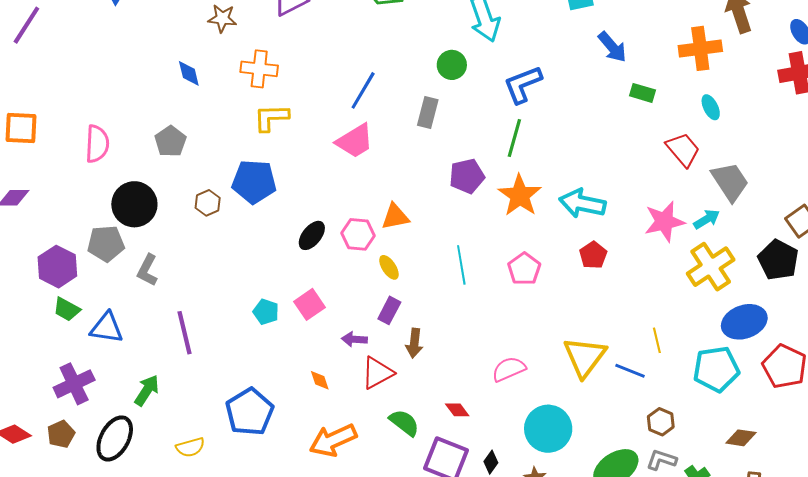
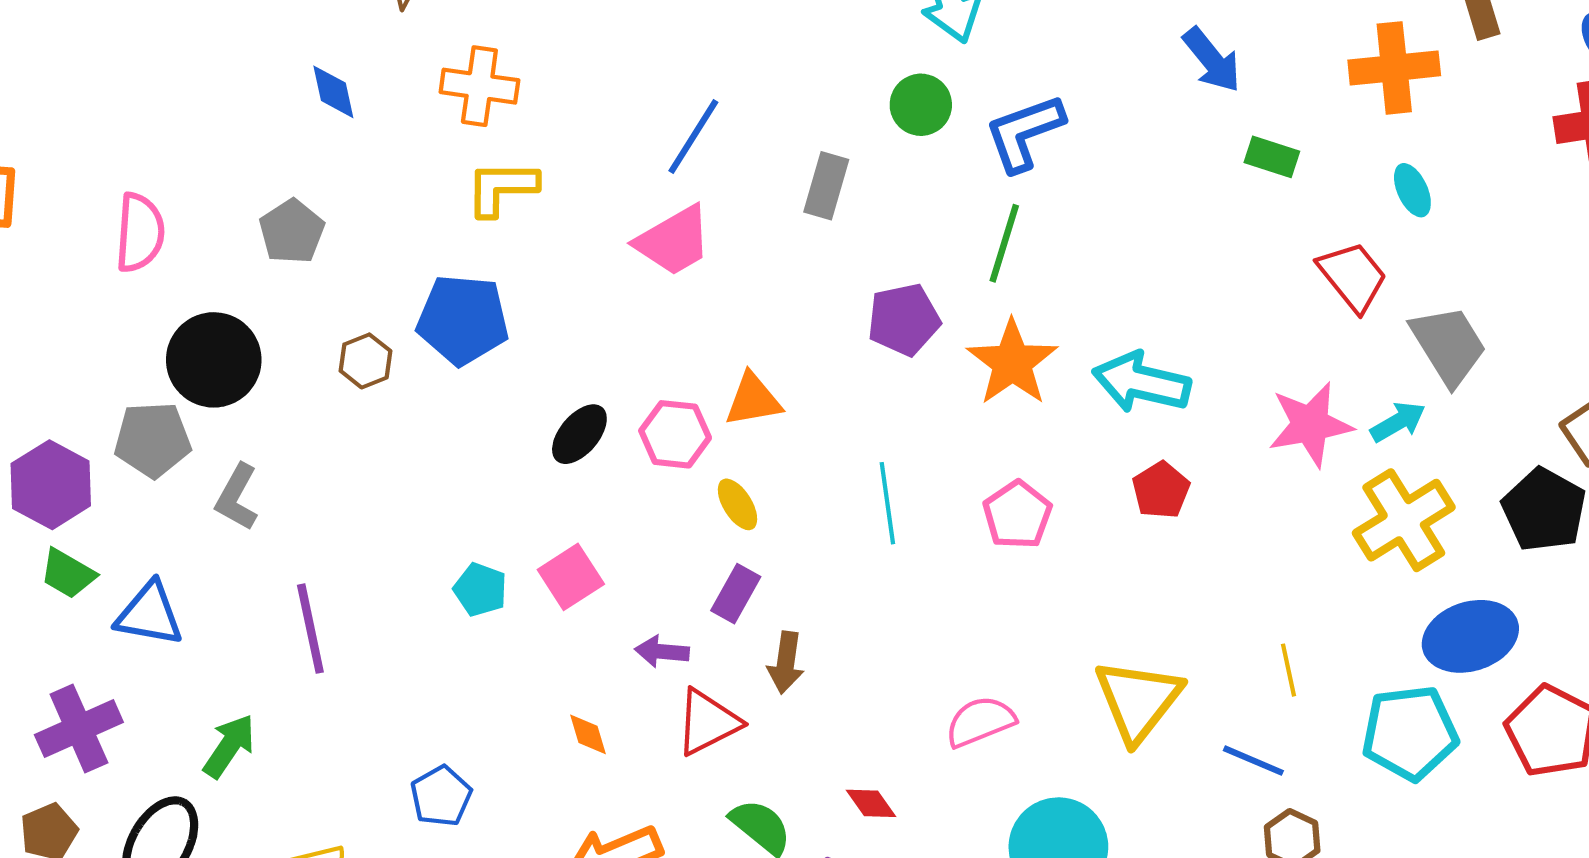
green circle: (452, 65) -> (921, 105), moved
blue line: (630, 371) -> (1253, 761), moved
blue pentagon: (250, 412) -> (441, 796), size x0.6

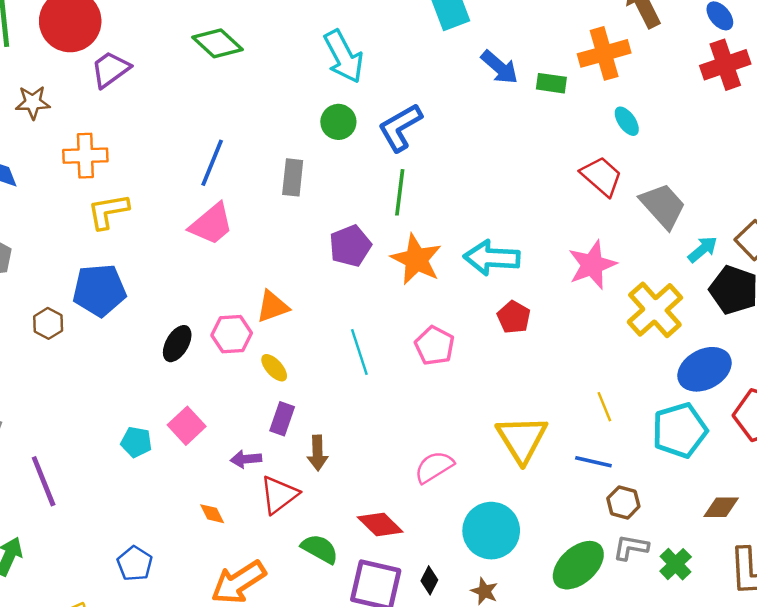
green rectangle: (1272, 157) -> (551, 83), moved
cyan arrow: (1398, 422) -> (703, 249), moved
red diamond: (871, 803) -> (380, 524), size x1.5

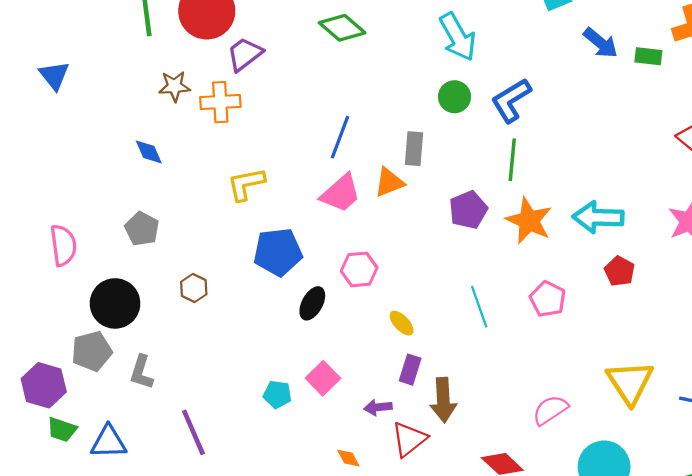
orange cross: (85, 156) -> (220, 102), moved
blue pentagon: (99, 290) -> (278, 252), moved
orange triangle: (273, 307) -> (389, 182), moved
pink hexagon: (232, 334) -> (359, 269), moved
brown arrow: (318, 453) -> (443, 400), size x1.4

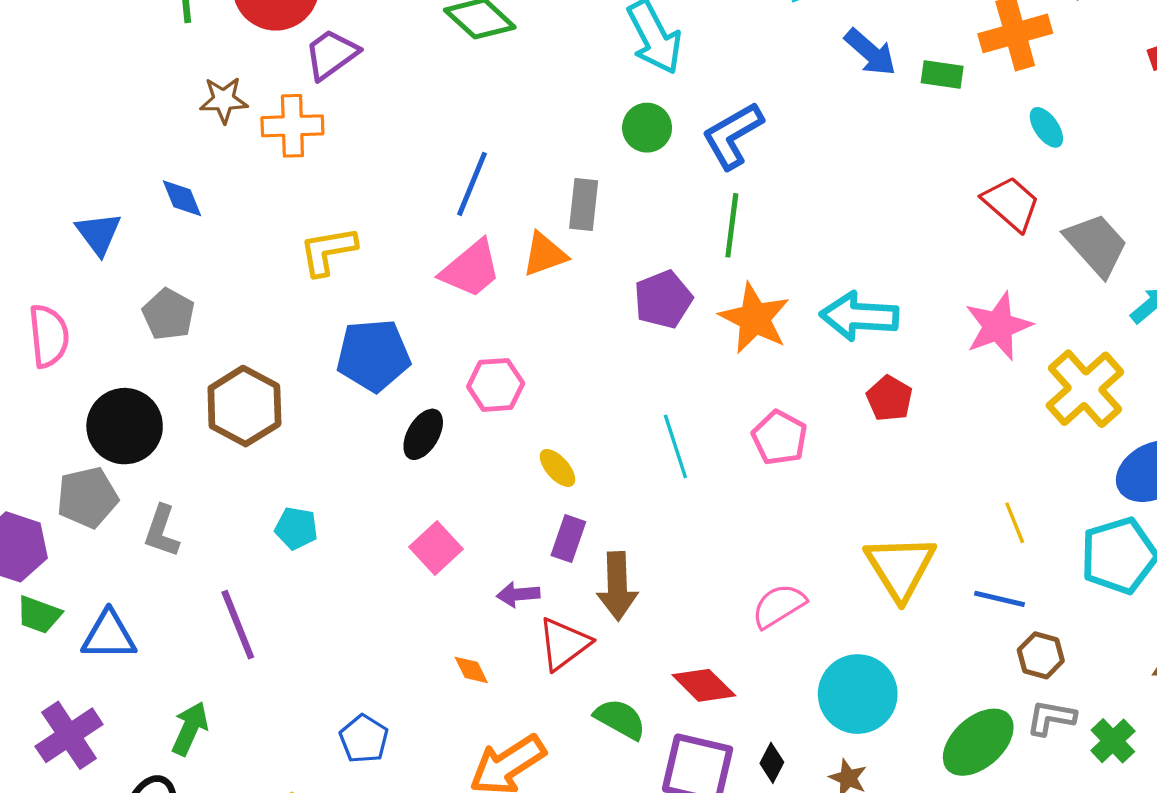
blue triangle: (54, 75) -> (98, 234), moved
brown hexagon: (194, 288) -> (244, 406), size x1.8
cyan pentagon: (277, 394) -> (296, 528), moved

